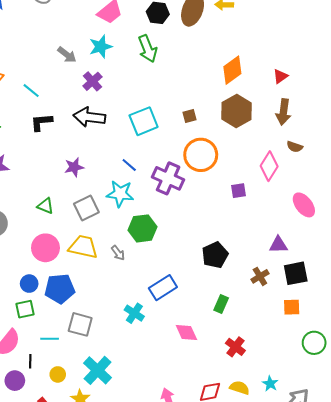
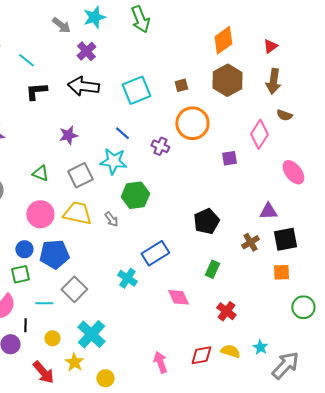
purple cross: (168, 178) -> (160, 146), size x0.6
gray square: (80, 324) -> (74, 289), turned 30

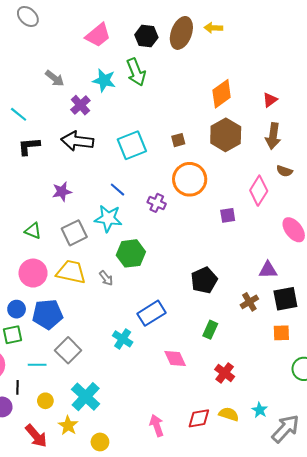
cyan star: (94, 17) -> (104, 80), moved, turned 30

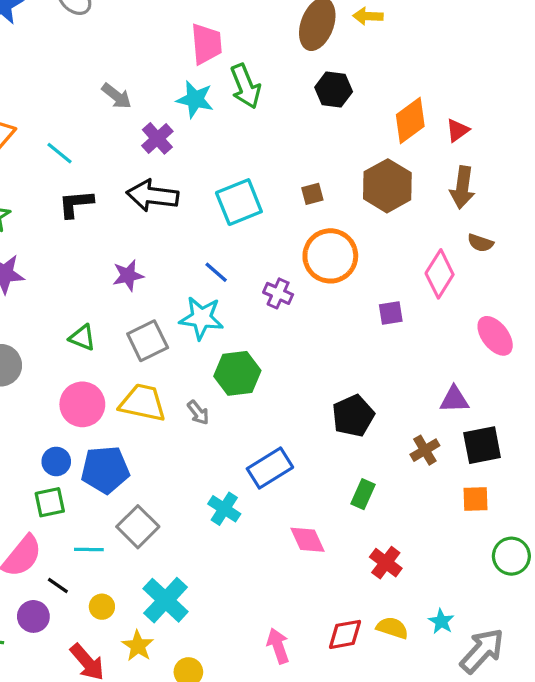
pink trapezoid: (98, 35) -> (206, 44), moved, turned -56
black hexagon: (146, 36) -> (334, 90), moved
orange diamond: (222, 94) -> (410, 121), moved
black line: (18, 387) -> (58, 585), turned -56

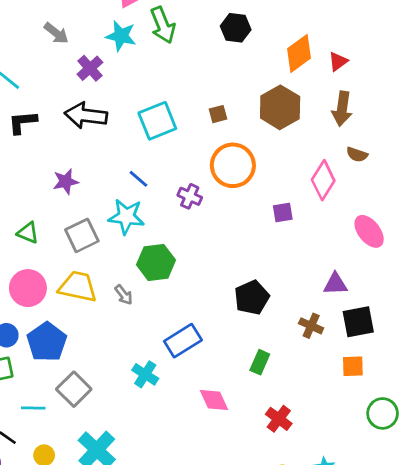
brown cross: (425, 450) -> (311, 326), turned -35
blue pentagon: (105, 470) -> (47, 342), turned -30

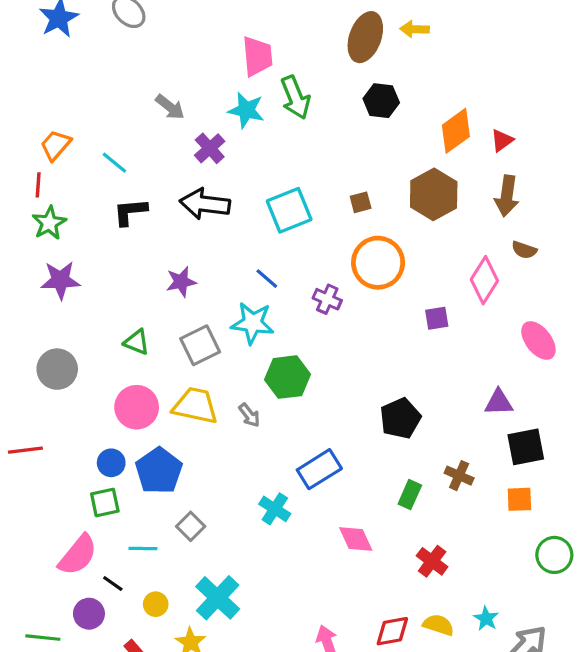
brown cross: (311, 326) -> (459, 476), moved
gray square: (74, 389) -> (191, 526), size x0.7

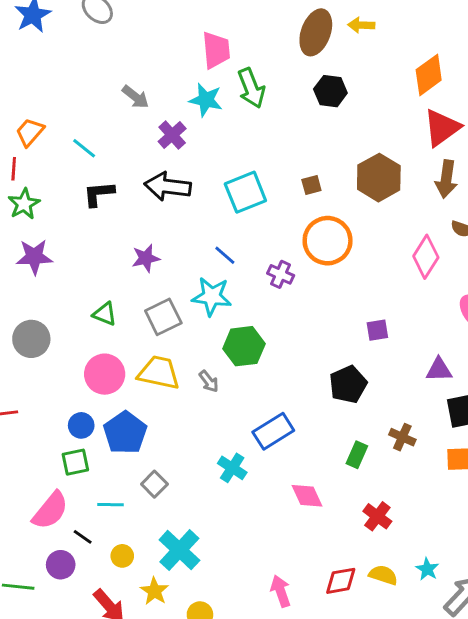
orange diamond: (456, 131) -> (429, 75), moved
red triangle: (502, 140) -> (442, 128), size x1.8
purple square: (437, 318) -> (377, 330), moved

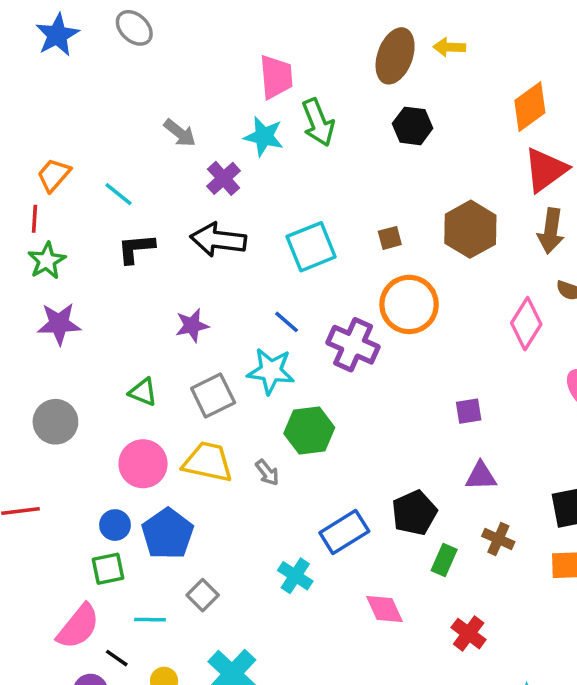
purple cross: (281, 274) -> (353, 345), size x1.6
purple triangle: (439, 370) -> (481, 476), moved
black pentagon: (348, 384) -> (414, 513), moved

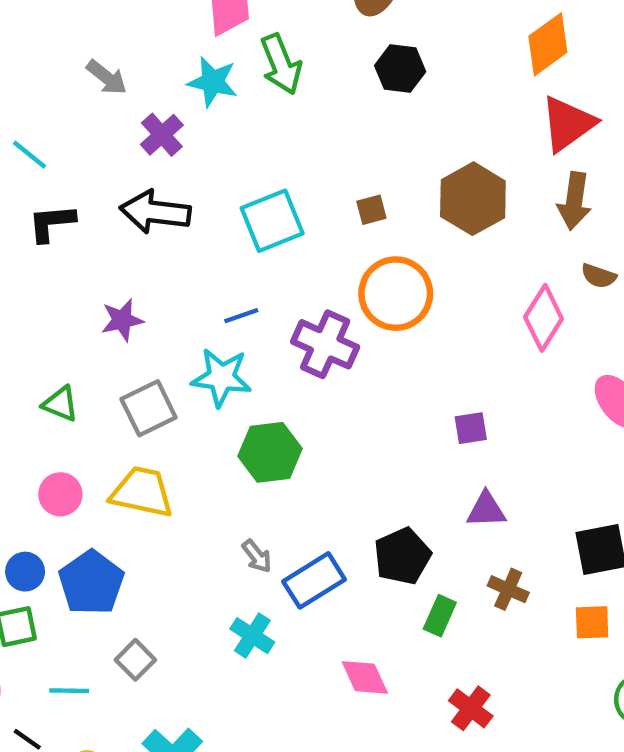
blue line: (287, 322) -> (241, 316), turned -60
pink circle: (143, 464) -> (60, 494), size x0.7
gray arrow: (267, 473) -> (257, 556), moved

